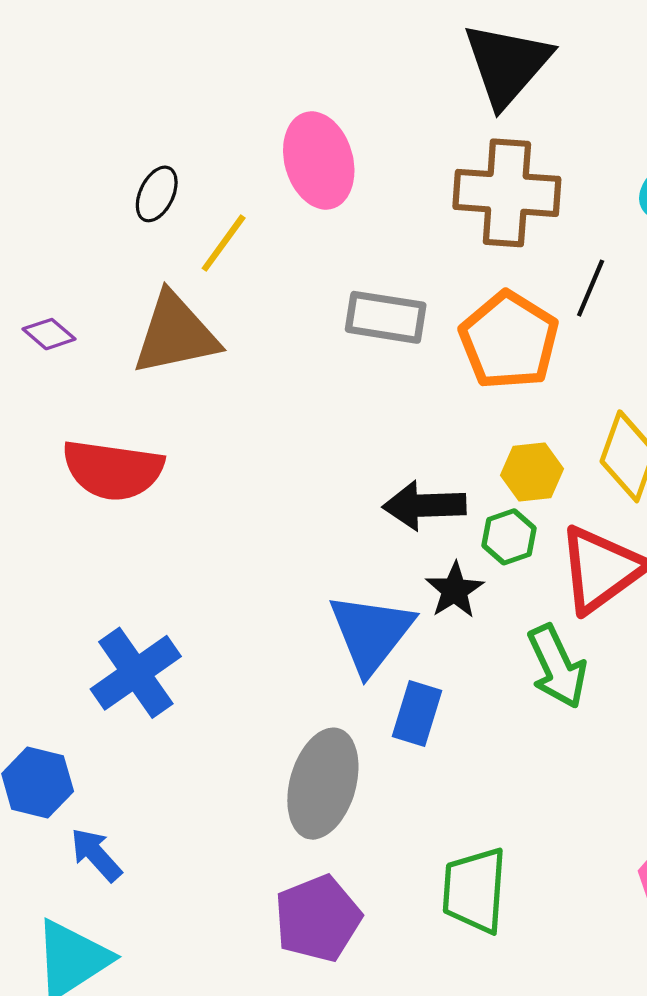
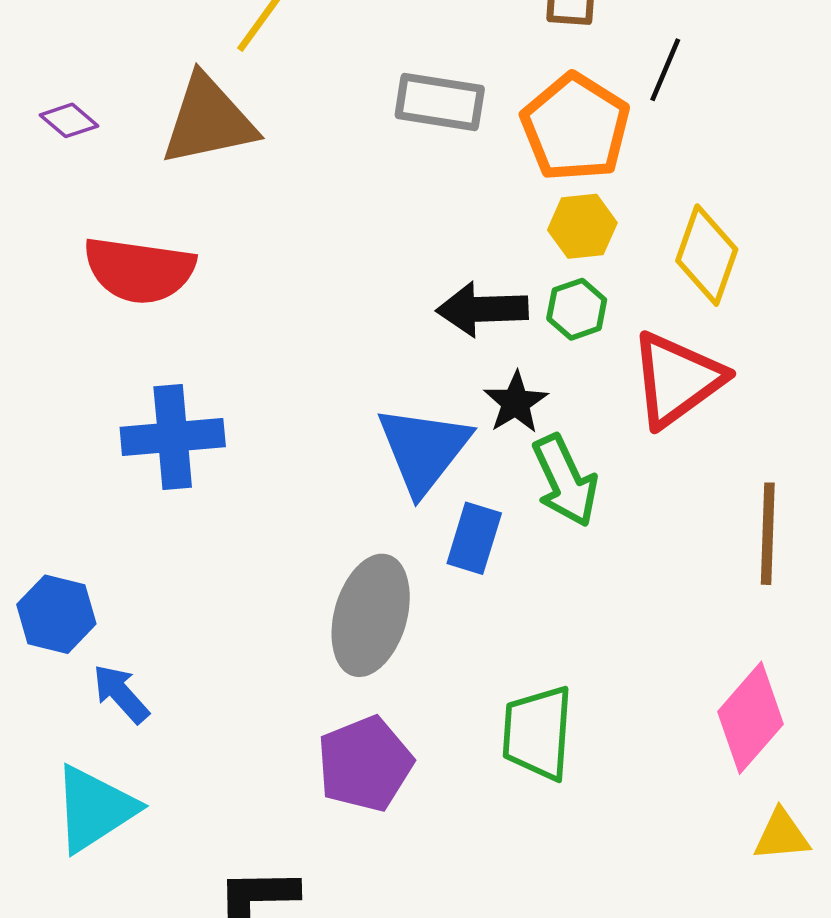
yellow hexagon: (532, 472) -> (582, 226), moved
green hexagon: (509, 537) -> (577, 309), moved
green arrow: (557, 666) -> (565, 481), moved
blue cross: (136, 673) -> (173, 437), moved, turned 30

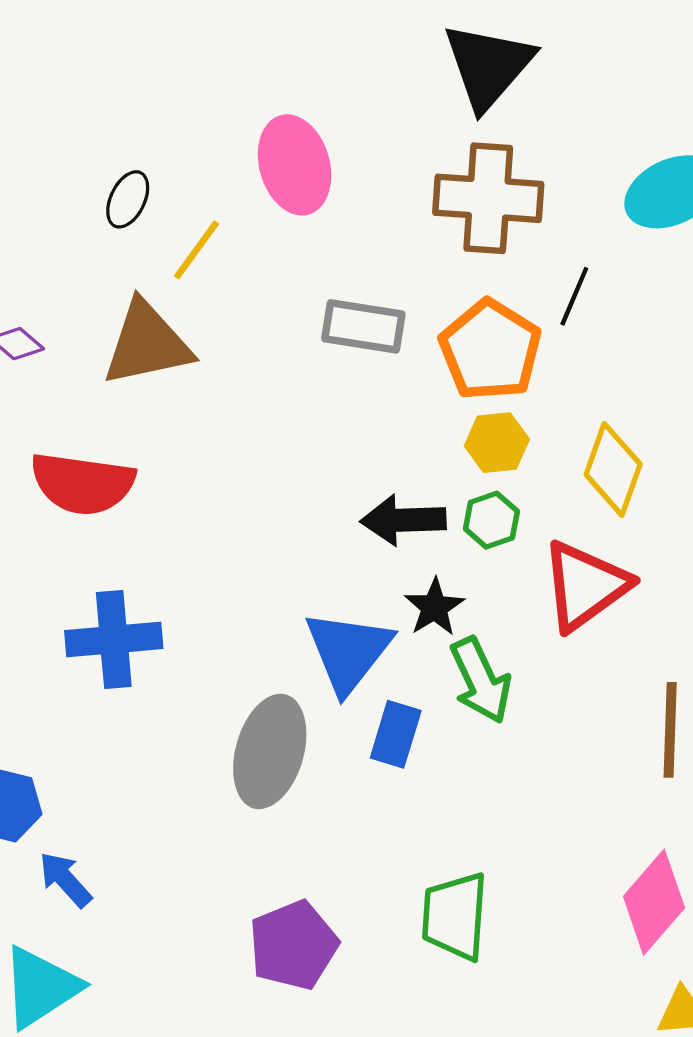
gray ellipse: (371, 615) -> (270, 751), moved

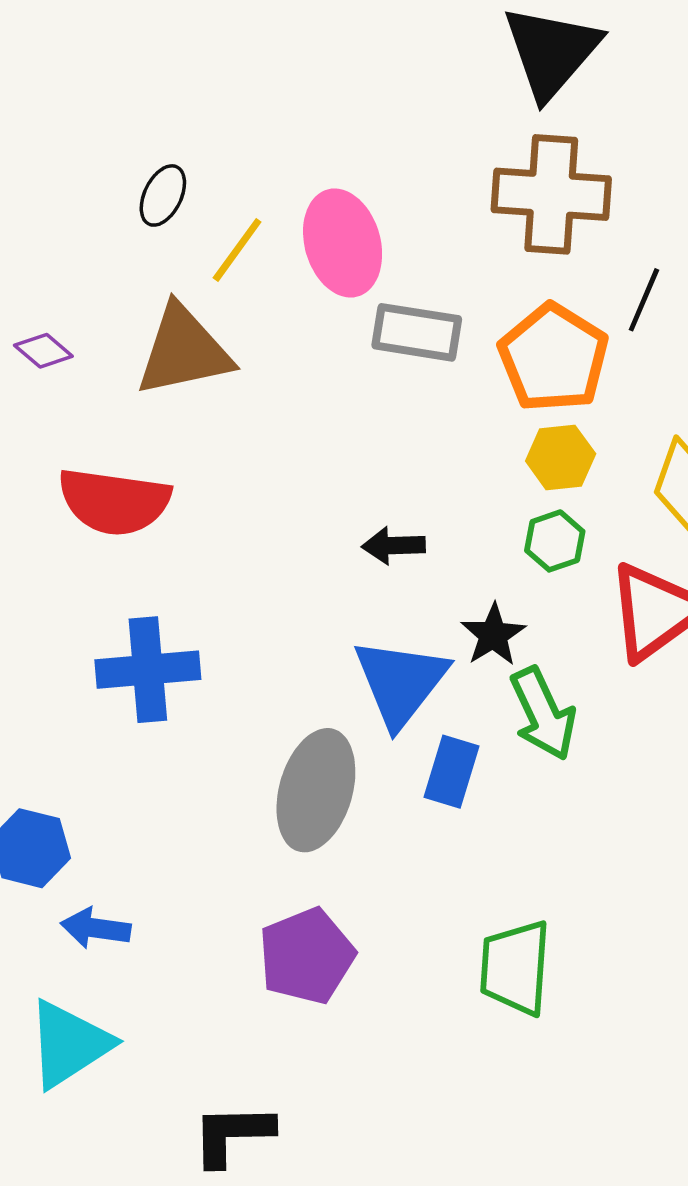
pink ellipse: (295, 165) -> (343, 243), moved
black arrow: (403, 520) -> (394, 546), moved, size x0.7
blue arrow: (65, 880) -> (96, 928), turned -40
purple pentagon: (293, 945) -> (307, 956), moved

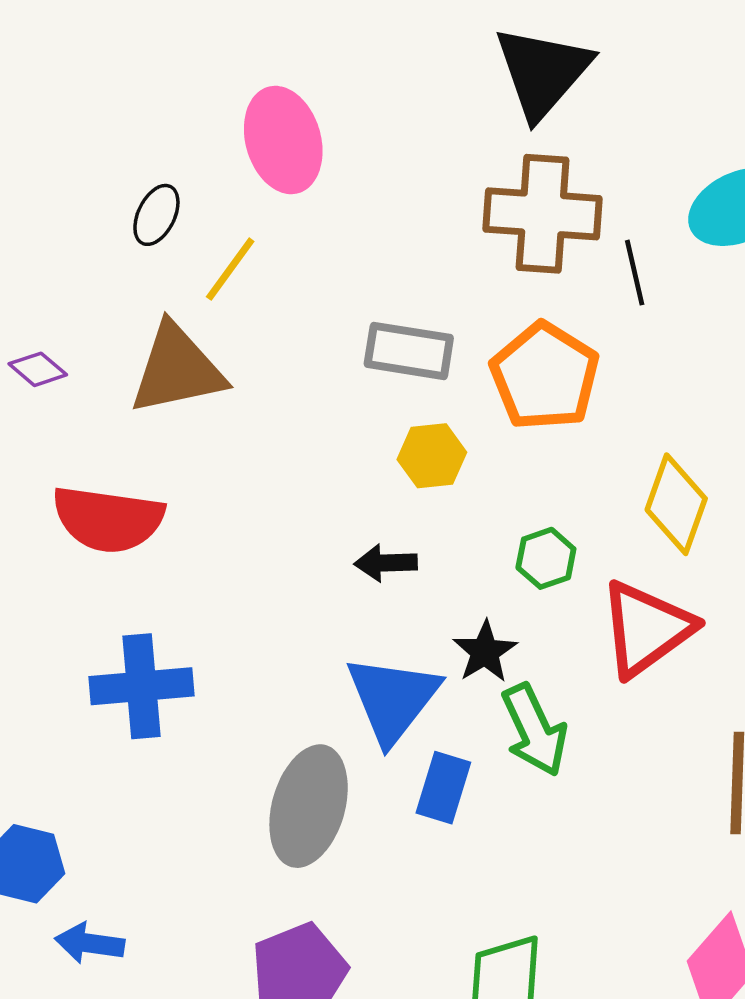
pink ellipse: (343, 243) -> (283, 140), moved
black line: (644, 300) -> (635, 273), moved, turned -36
yellow hexagon: (561, 457) -> (432, 456), moved

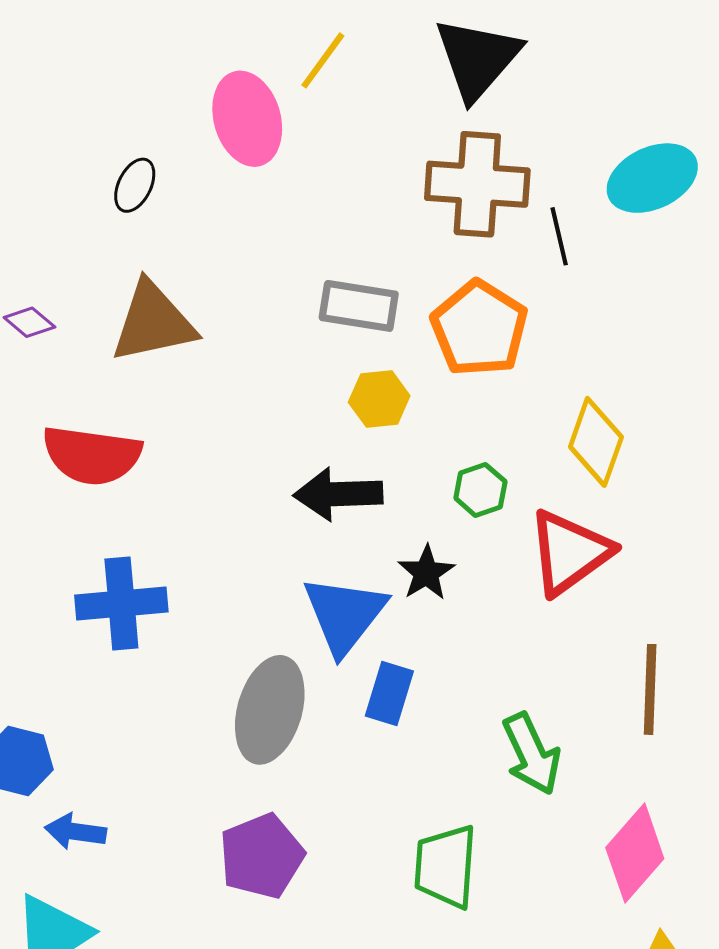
yellow line: (230, 269) -> (323, 60), moved
black arrow: (386, 563) -> (338, 494), size x1.6
green arrow: (534, 730) -> (532, 754), moved

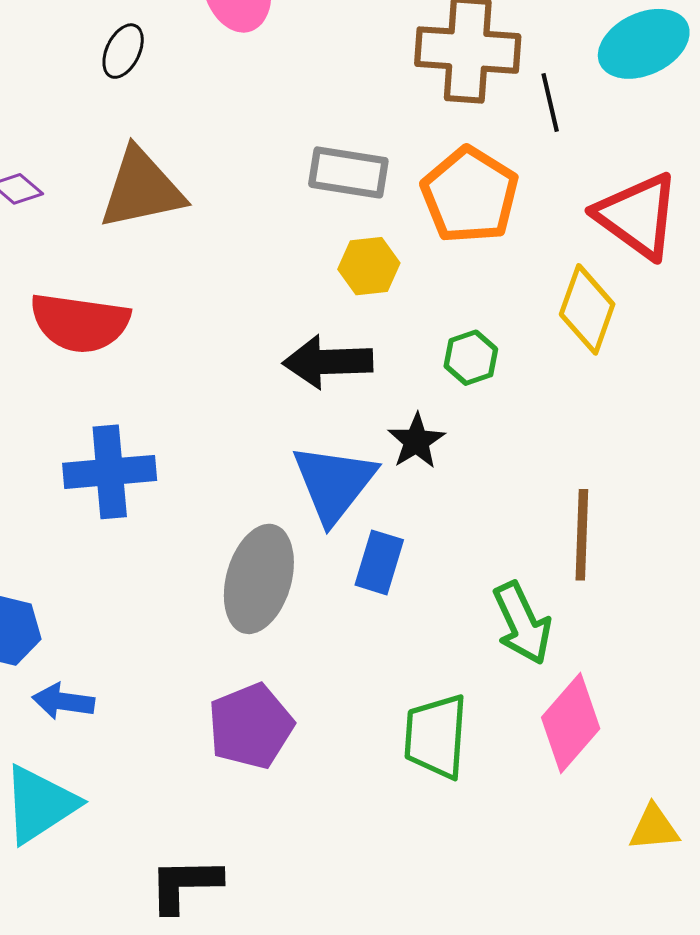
red triangle: (569, 552) -> (638, 216), moved, turned -48
brown line: (650, 689) -> (582, 535), moved
pink diamond: (635, 853) -> (571, 723), moved

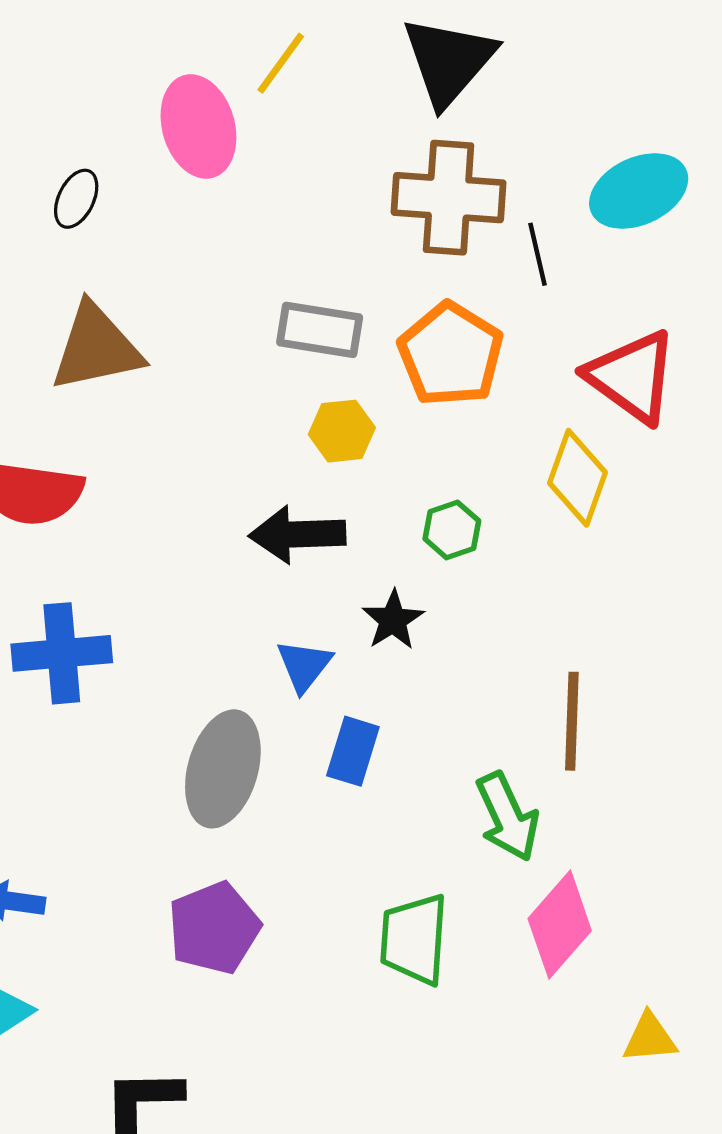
blue triangle: (334, 483) -> (304, 666), size x0.6

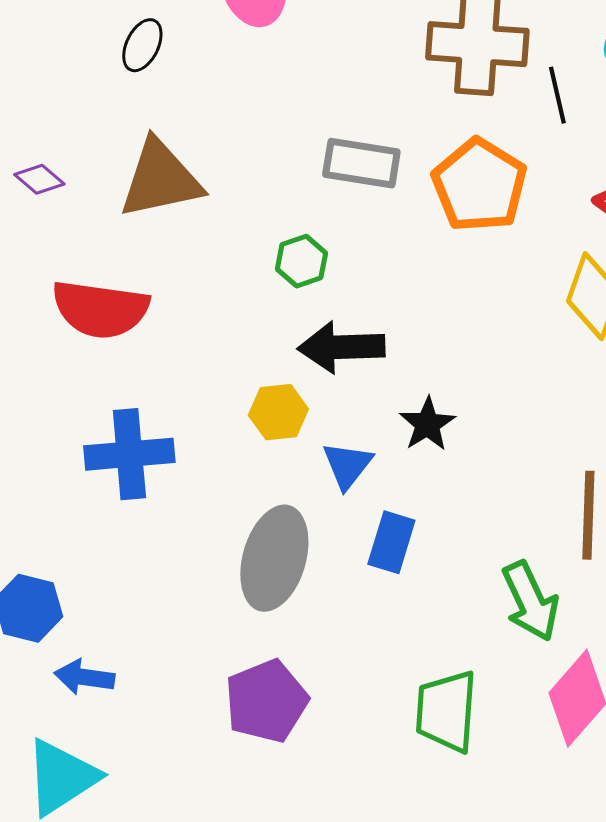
yellow hexagon: (342, 431) -> (278, 412), moved
green hexagon: (452, 530) -> (301, 261), moved

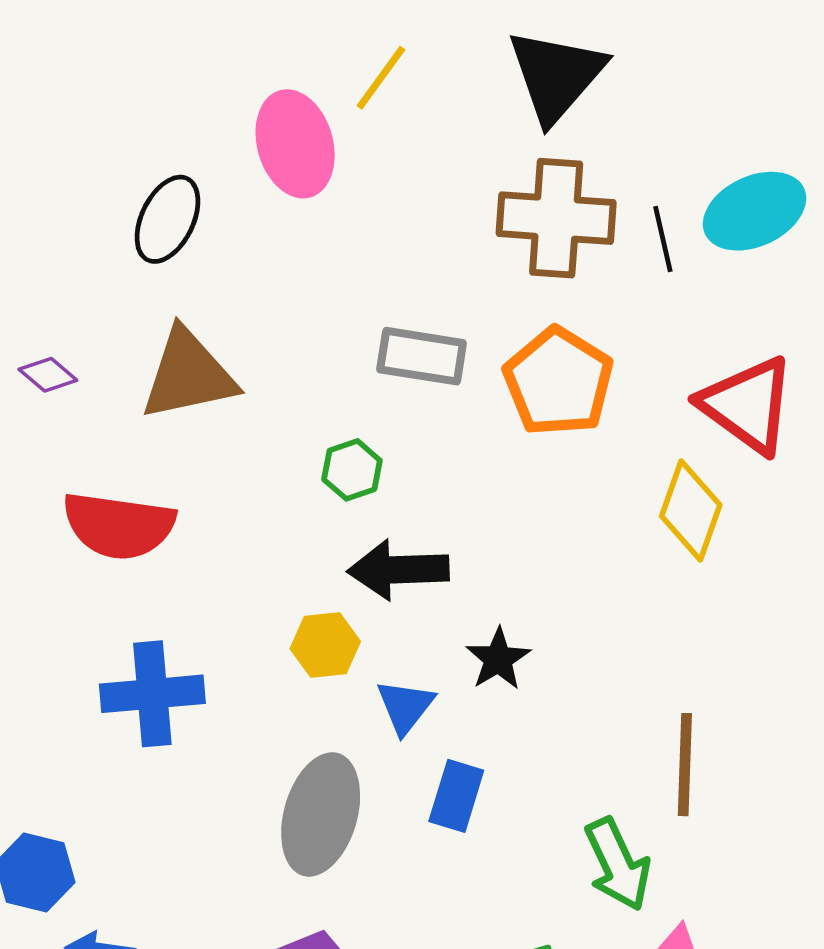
black ellipse: (142, 45) -> (167, 219), size x1.4
black line: (557, 95) -> (663, 239), moved

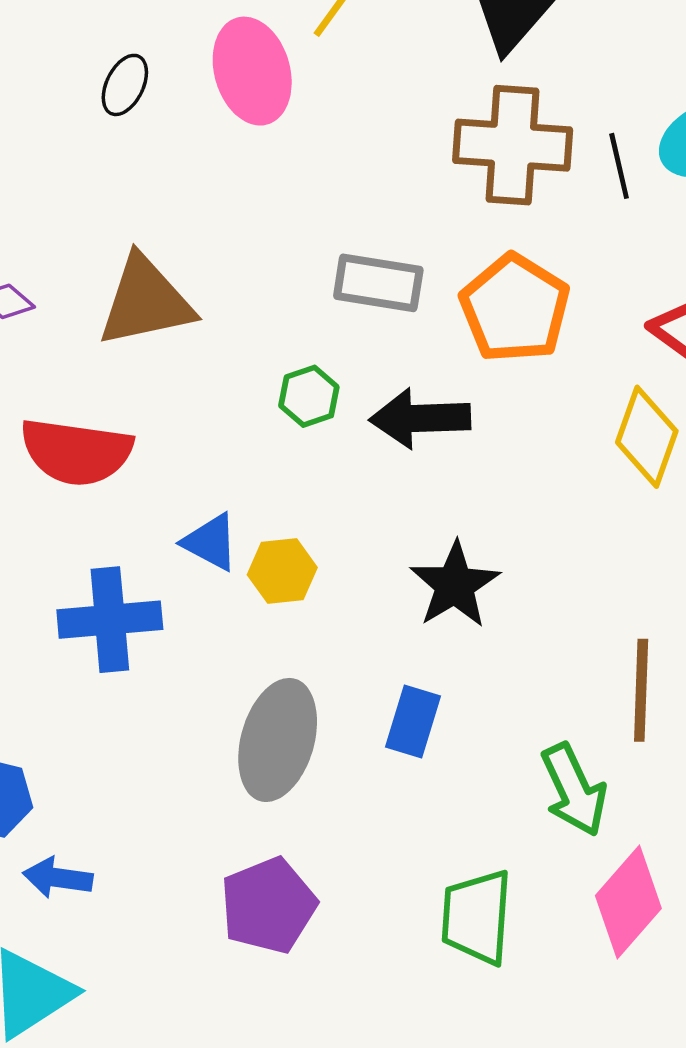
black ellipse: (167, 219) -> (125, 85), moved, size x0.7
black arrow: (398, 570) -> (420, 418), moved
black star: (498, 659) -> (455, 585), size x1.4
blue triangle: (405, 707) -> (211, 542), moved, turned -40

